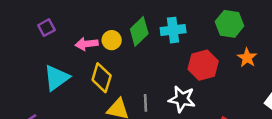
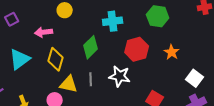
green diamond: (139, 31) -> (91, 47), moved
yellow circle: (112, 40) -> (65, 10), moved
orange star: (247, 58) -> (172, 52), moved

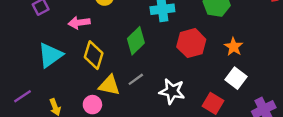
white star: (120, 76) -> (172, 91), moved
white square: (195, 78) -> (236, 78), moved
gray line: (91, 79) -> (136, 79), turned 56

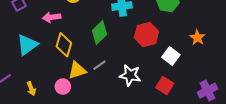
orange star: (234, 47) -> (197, 38), moved
white square: (236, 78) -> (171, 56), moved
yellow triangle: (109, 85) -> (77, 70), turned -30

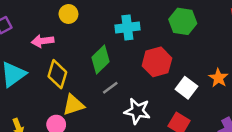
orange star: (197, 38) -> (218, 78), moved
gray line: (100, 65) -> (110, 88), moved

